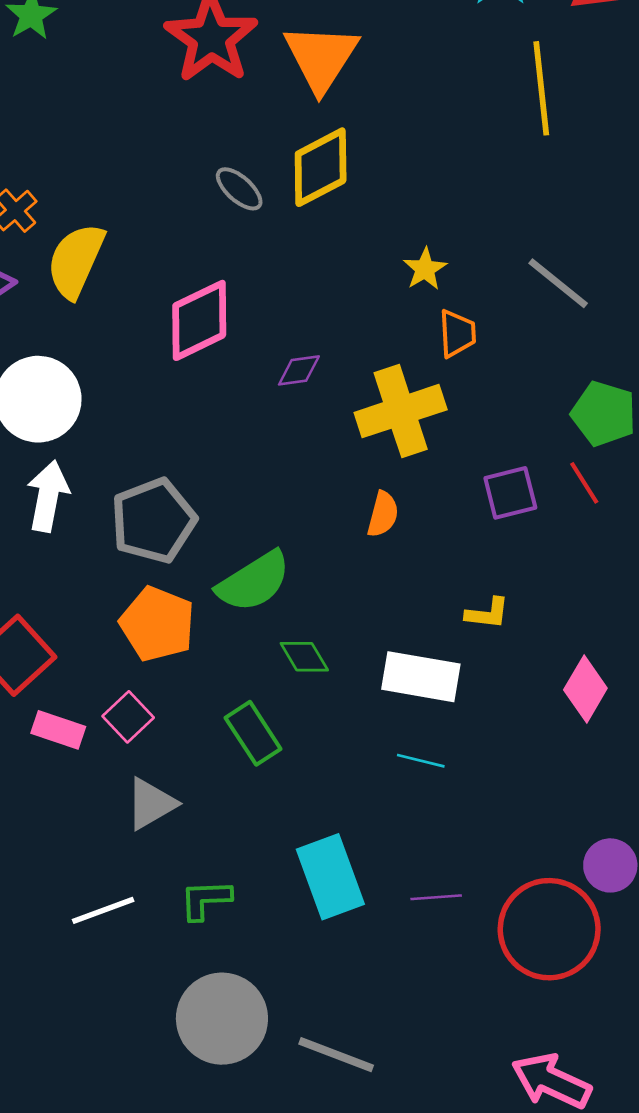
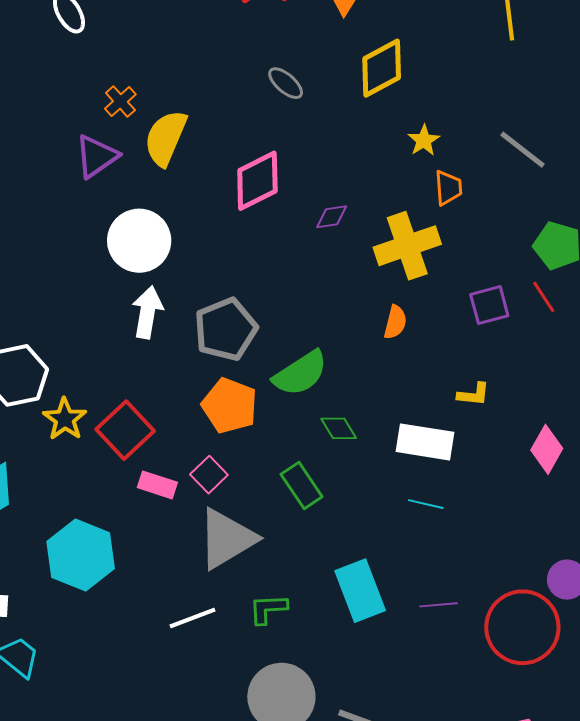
yellow diamond: (321, 167) -> (382, 68), moved
gray triangle: (151, 804) -> (227, 539), size x1.6

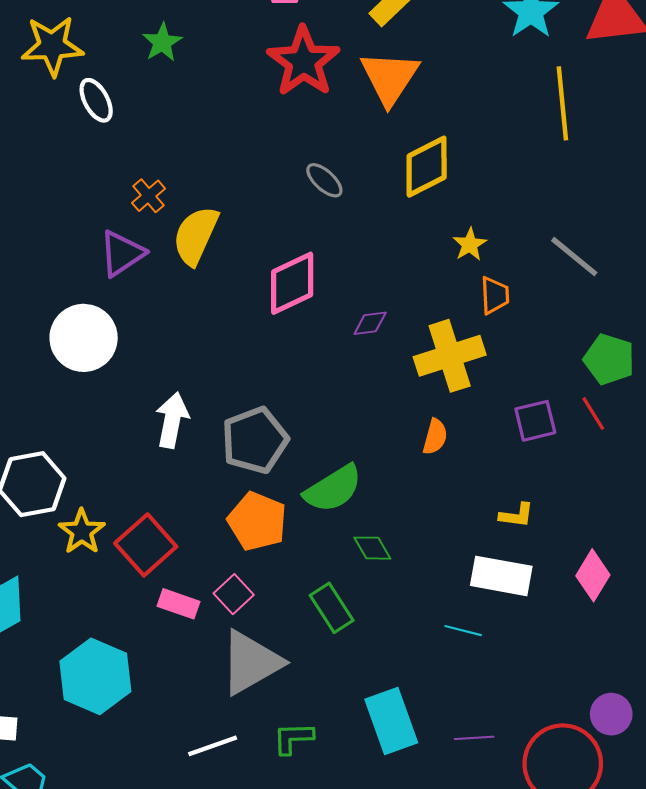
white circle: (139, 241) -> (84, 338), moved
white rectangle: (425, 442) -> (501, 576), moved

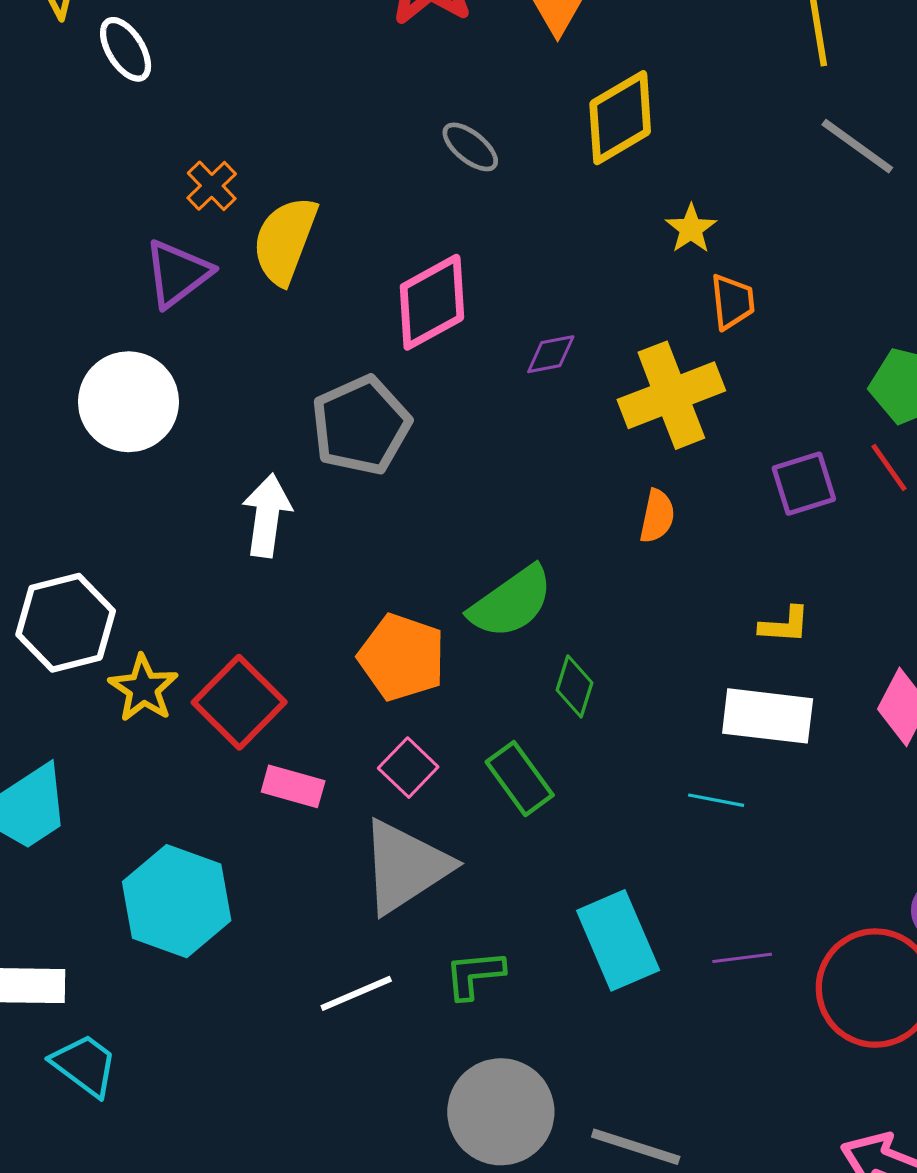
gray line: (574, 257) -> (857, 146), moved
gray pentagon: (255, 440) -> (361, 425), moved
green diamond: (372, 548) -> (574, 686), turned 51
pink square: (234, 594) -> (408, 768), moved

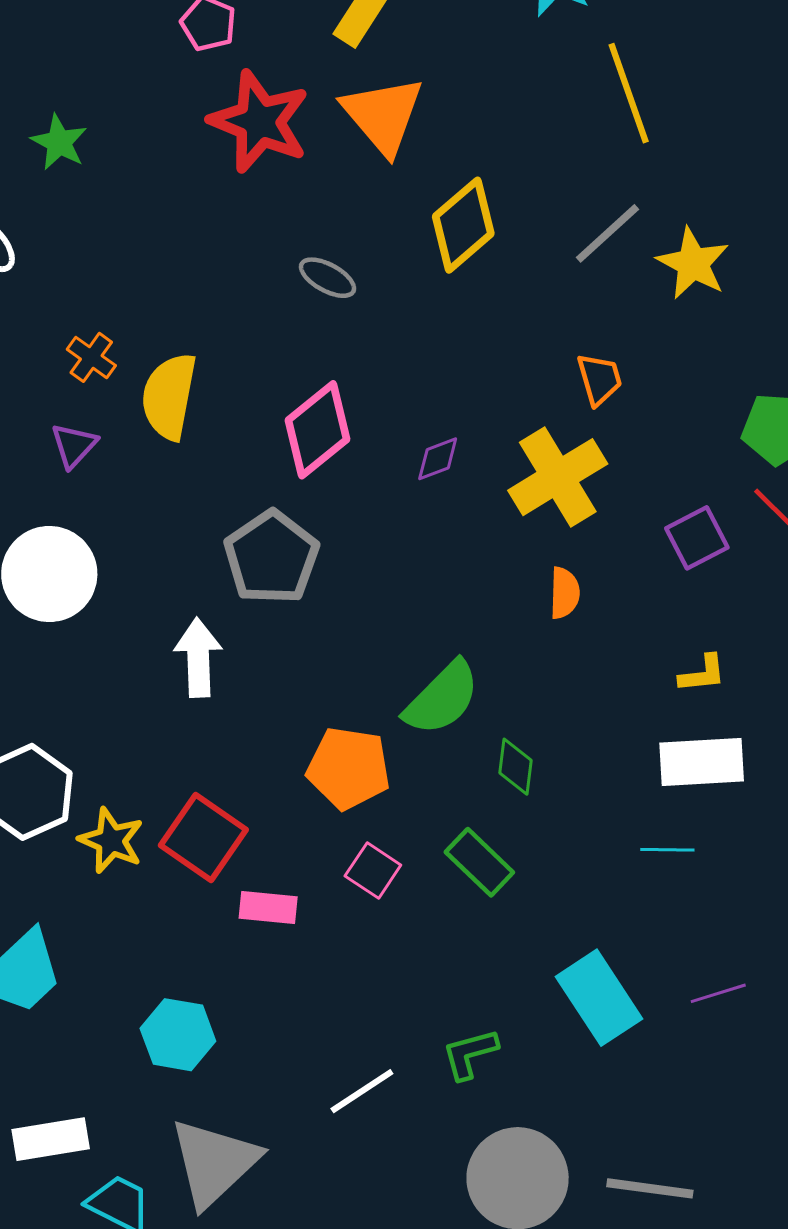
gray line: (857, 146) -> (607, 233), moved, turned -68
yellow star: (691, 229) -> (693, 263), moved, size x1.5
purple triangle: (177, 273) -> (74, 445), size x0.7
gray triangle: (405, 867) -> (214, 1163), moved
cyan hexagon: (177, 901) -> (178, 1035), size x0.7

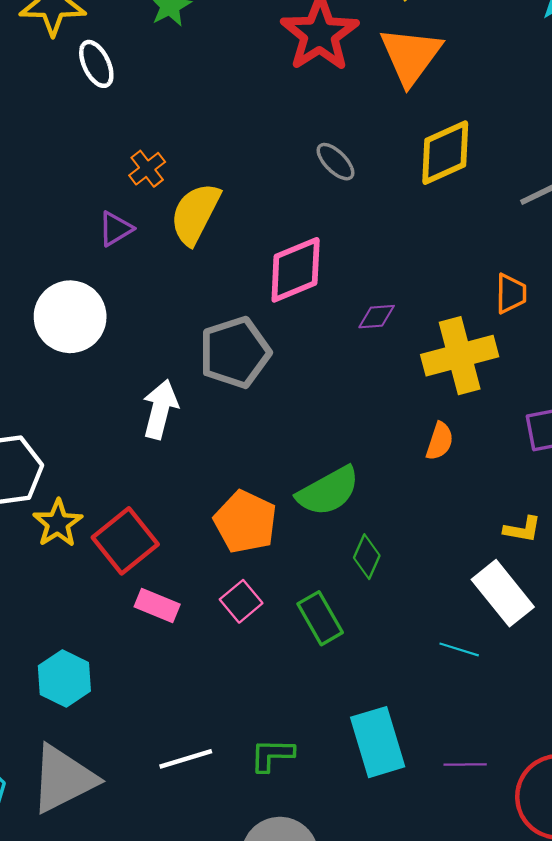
white rectangle: (702, 762) -> (503, 593), turned 38

